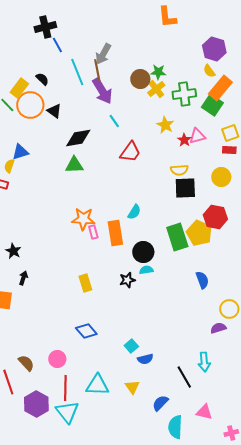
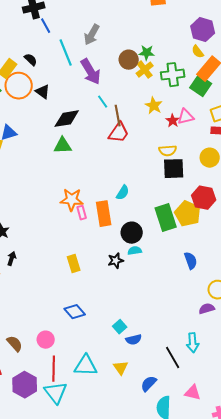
brown line: (97, 70) -> (118, 116), moved

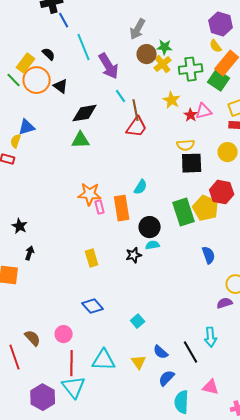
gray arrow: (92, 35) -> (138, 29), moved
blue semicircle: (134, 340) -> (161, 352), moved, turned 56
purple hexagon: (25, 385) -> (43, 397), moved

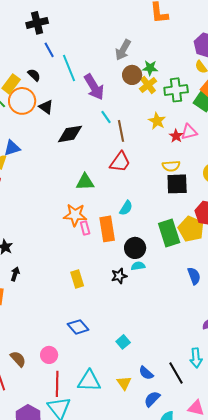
blue line: (64, 20) -> (49, 50), moved
red trapezoid: (137, 127) -> (120, 162), moved
green triangle: (81, 140) -> (85, 182), moved

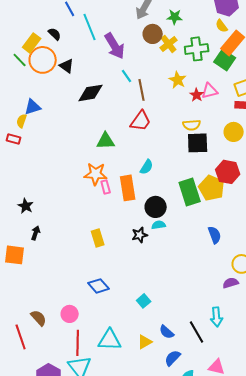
green star: (150, 68) -> (175, 17), moved
yellow triangle: (124, 383) -> (145, 342), turned 35

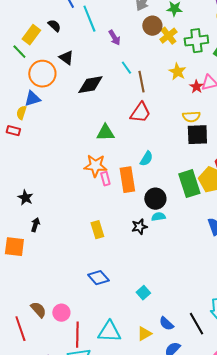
purple arrow: (115, 46) -> (114, 38), size x0.6
orange circle: (43, 60) -> (42, 74), moved
pink circle: (70, 314) -> (61, 313), moved

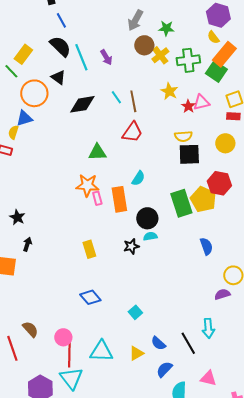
cyan line: (89, 19) -> (81, 57), moved
black semicircle: (54, 26) -> (60, 46), moved, size x1.6
cyan line: (126, 68) -> (116, 97), moved
pink circle: (61, 313) -> (63, 337), moved

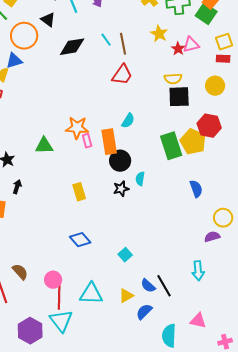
green triangle: (97, 152) -> (44, 146), moved
black circle: (147, 218) -> (120, 161), moved
cyan semicircle: (150, 236) -> (140, 179), turned -72
black line: (188, 343) -> (164, 286), moved
blue semicircle: (164, 369) -> (144, 312), moved

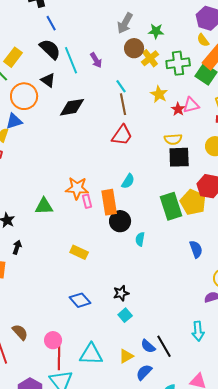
cyan line: (106, 40) -> (121, 86), moved
black star: (121, 189) -> (121, 293), moved
yellow rectangle: (79, 192) -> (79, 252), turned -48

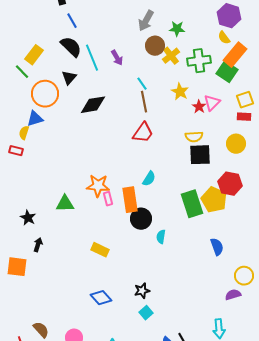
black triangle: (48, 80) -> (69, 78), turned 35
pink triangle: (191, 105) -> (212, 103), turned -30

